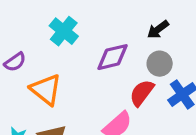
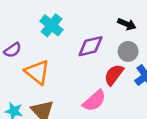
black arrow: (158, 29) -> (127, 24), turned -120

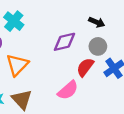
cyan cross: (52, 25) -> (14, 21), moved
orange triangle: (37, 72) -> (17, 65), turned 35

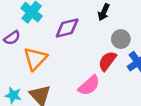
black arrow: (97, 22) -> (104, 12), moved, turned 91
purple diamond: (64, 42) -> (67, 28), moved

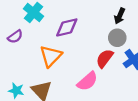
black arrow: (104, 12) -> (120, 16), moved
orange triangle: (35, 59) -> (51, 56), moved

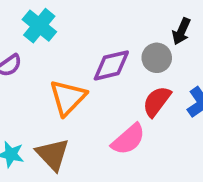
purple diamond: (67, 27) -> (111, 65), moved
gray circle: (117, 38) -> (157, 58), moved

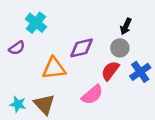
gray circle: (157, 58) -> (120, 48), moved
orange triangle: (68, 98) -> (54, 68), turned 40

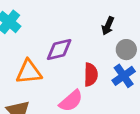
gray circle: (120, 48) -> (126, 50), moved
red semicircle: (110, 71) -> (91, 75), turned 144

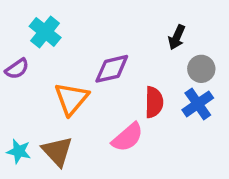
orange triangle: (29, 72) -> (71, 99), turned -44

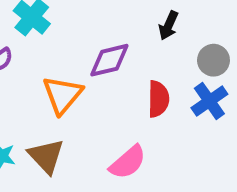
black arrow: (177, 37) -> (169, 25), moved
pink semicircle: (128, 137) -> (128, 162), moved

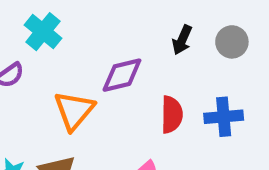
gray circle: (213, 60) -> (232, 42), moved
blue cross: (209, 101) -> (224, 117), turned 30

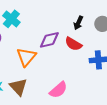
red semicircle: (172, 115) -> (73, 44), moved, turned 120

